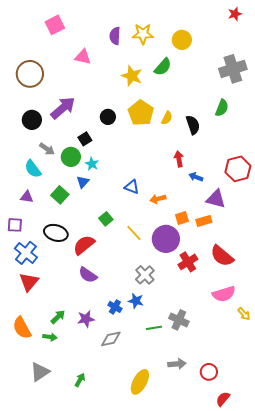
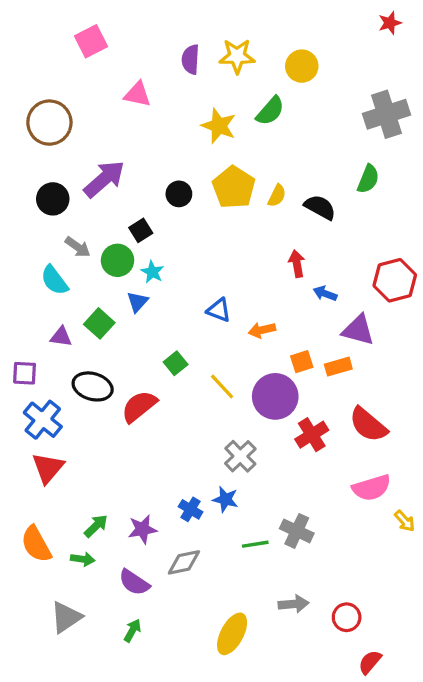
black semicircle: (193, 125) -> (320, 207), turned -42
purple triangle: (27, 197) -> (61, 337), moved
purple semicircle: (88, 275) -> (134, 582), moved

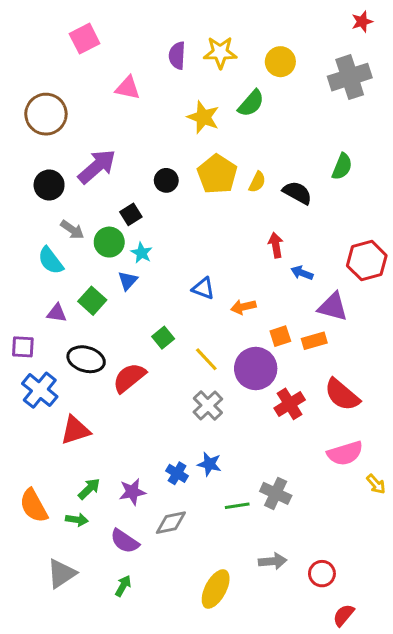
gray cross: (386, 114) -> (350, 77), moved
gray cross: (240, 456) -> (208, 406), moved
red triangle: (48, 468) -> (75, 430), moved, turned 32

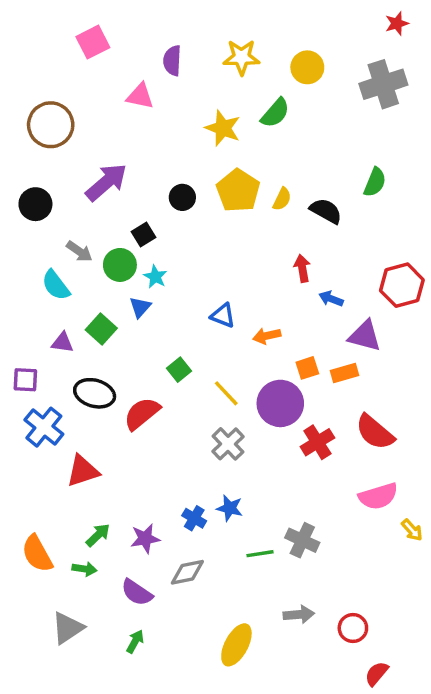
purple semicircle: (177, 55) -> (172, 61), moved
black circle: (49, 185) -> (35, 204), moved

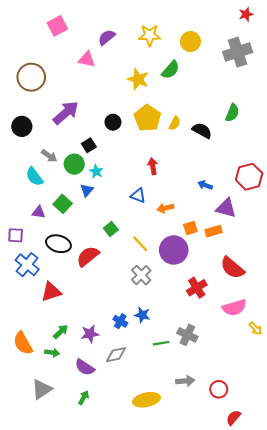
purple semicircle: (172, 61) -> (107, 37), turned 48
red arrow: (302, 268) -> (153, 166), moved
red cross: (317, 442) -> (197, 288), moved
yellow ellipse: (236, 645) -> (146, 400), turned 50

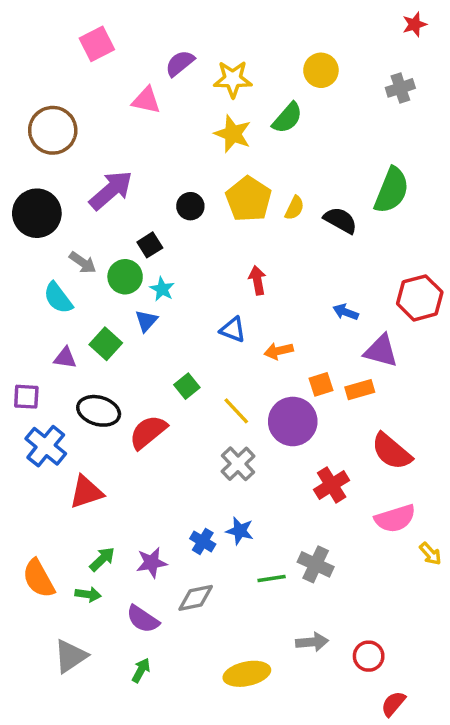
yellow star: (150, 35) -> (233, 79), moved
gray cross: (238, 52) -> (400, 88), size x0.6
green semicircle: (232, 113) -> (392, 190), size x1.5
black circle: (22, 126) -> (37, 213), size x1.4

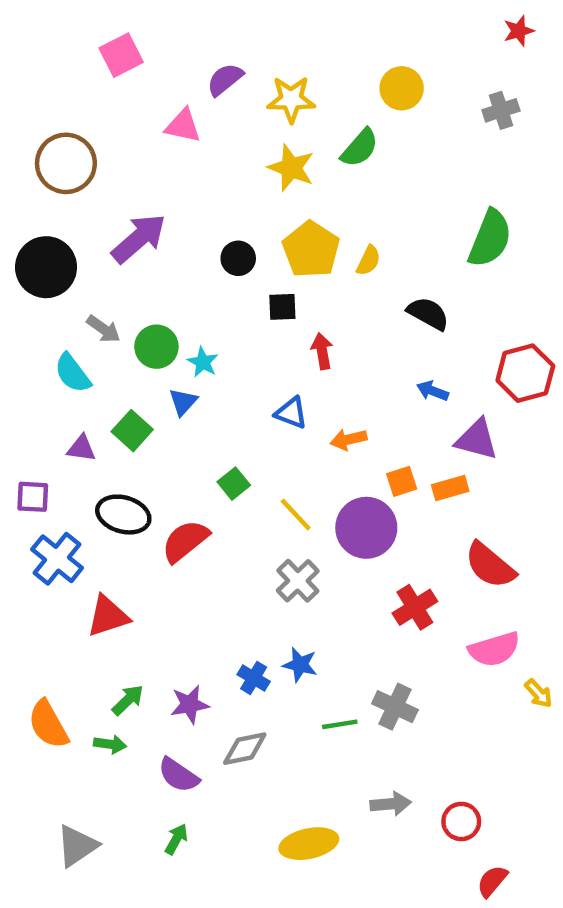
black semicircle: (340, 220) -> (428, 314), moved
black square: (150, 245) -> (282, 307), moved, turned 30
gray triangle: (70, 656) -> (77, 846), moved

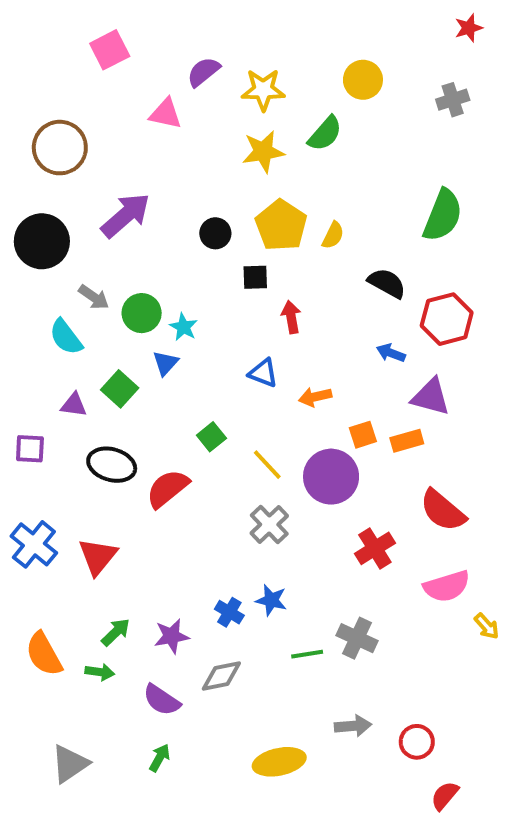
yellow star: (291, 168) -> (263, 152), turned -30
red hexagon: (525, 373) -> (447, 319), moved
blue cross: (57, 559) -> (34, 544), moved
red triangle: (108, 616) -> (98, 556), turned -33

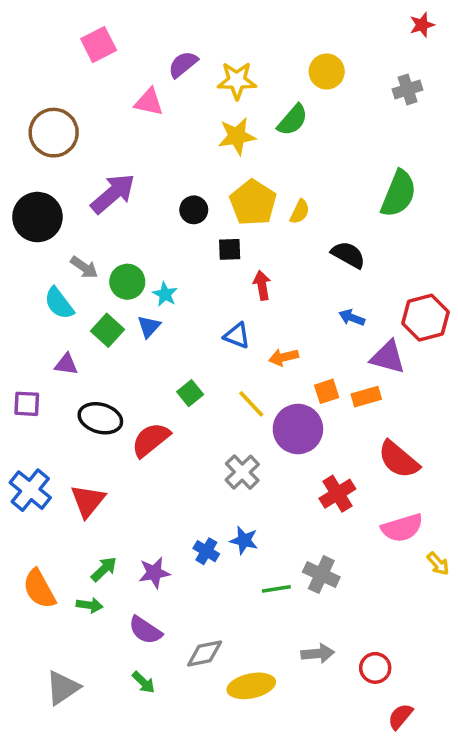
red hexagon: (447, 319) -> (425, 318), moved
green square: (120, 389) -> (108, 330), moved
yellow line: (267, 465) -> (251, 404), moved
gray diamond: (221, 676) -> (205, 654), moved
green arrow: (160, 758) -> (143, 682), turned 105

